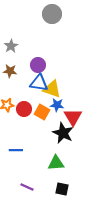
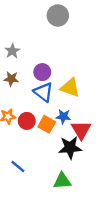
blue triangle: (39, 83) -> (43, 92), turned 30
yellow triangle: (52, 89) -> (70, 88), moved
black star: (63, 133) -> (70, 148), turned -30
blue line: (16, 150) -> (18, 166), turned 40

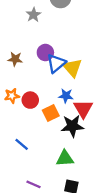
gray star: (12, 51) -> (33, 15), moved
yellow triangle: (70, 88) -> (72, 68), turned 30
blue triangle: (43, 92) -> (56, 63), moved, turned 42
orange square: (47, 124) -> (51, 113), moved, turned 35

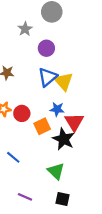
purple circle: (45, 53) -> (46, 48), moved
black star: (72, 126) -> (64, 139), turned 30
green triangle: (65, 158) -> (56, 171), turned 48

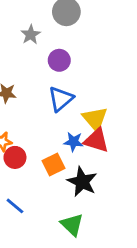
yellow triangle: (64, 81) -> (95, 119), moved
red circle: (22, 113) -> (15, 157), moved
red triangle: (74, 122) -> (96, 140), moved, turned -42

